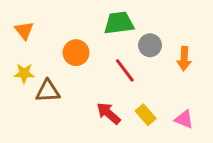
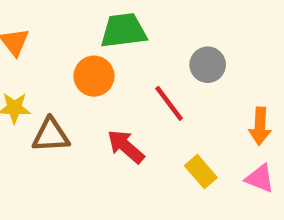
green trapezoid: (119, 23) -> (124, 31), moved
orange arrow: (184, 59) -> (260, 126), moved
red arrow: (109, 113) -> (126, 147), moved

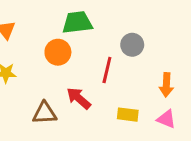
red line: (169, 103) -> (107, 70), turned 50
brown triangle: (51, 135) -> (45, 113), moved
yellow rectangle: (201, 172) -> (128, 115), turned -42

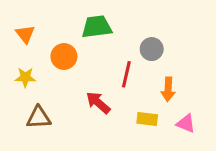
orange circle: (58, 52) -> (64, 57), moved
orange arrow: (166, 85) -> (168, 89), moved
brown triangle: (45, 113) -> (39, 117), moved

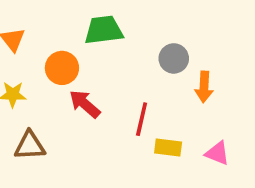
red line: (126, 74) -> (142, 119), moved
orange arrow: (168, 89) -> (204, 87), moved
red arrow: (98, 103) -> (85, 104), moved

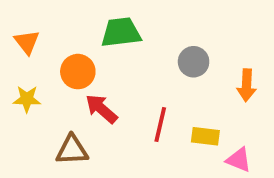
orange arrow: (204, 87) -> (246, 85), moved
brown triangle: (30, 146) -> (72, 150), moved
yellow rectangle: (168, 148) -> (205, 136), moved

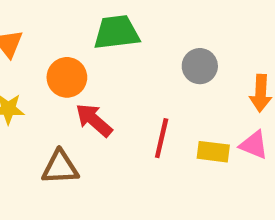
pink triangle: (239, 160) -> (254, 145), moved

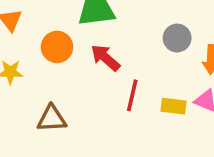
gray circle: (200, 66) -> (177, 38), moved
red arrow: (94, 120) -> (105, 58), moved

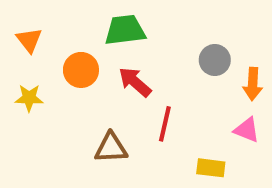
yellow rectangle: (173, 106) -> (211, 168), moved
brown triangle: (52, 119) -> (111, 148), moved

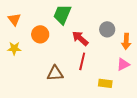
green trapezoid: (125, 30) -> (62, 14), turned -60
red arrow: (135, 82) -> (80, 38), moved
pink triangle: (247, 130) -> (123, 64), turned -48

